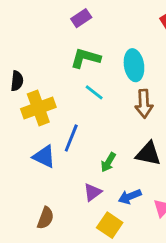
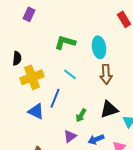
purple rectangle: (81, 18) -> (29, 14), moved, turned -32
cyan line: (94, 92) -> (70, 74), moved
black triangle: (148, 154) -> (109, 109), turned -30

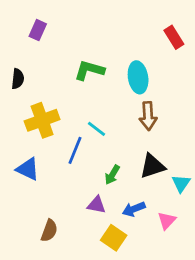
black semicircle: (17, 58) -> (18, 79), moved
cyan line: (70, 74) -> (96, 129), moved
blue triangle: (36, 111) -> (28, 169), moved
purple triangle: (70, 136) -> (96, 205), turned 48

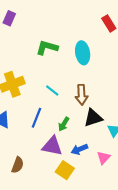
brown arrow: (148, 116) -> (82, 95), moved
blue line: (75, 150) -> (36, 118), moved
purple triangle: (96, 205) -> (52, 146), size x1.5

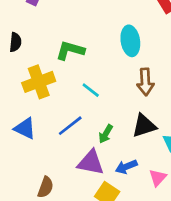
green L-shape: (47, 48) -> (70, 50), moved
brown arrow: (82, 95) -> (145, 82), moved
blue line: (36, 118) -> (70, 126), turned 30

